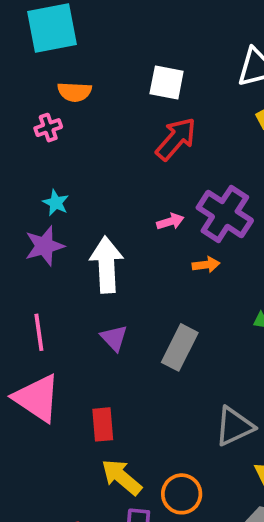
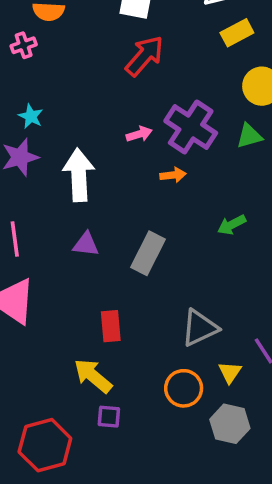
purple triangle: (114, 338) -> (86, 244), turned -40
red rectangle: (103, 424) -> (111, 326), moved
orange circle: (182, 494) -> (184, 388), moved

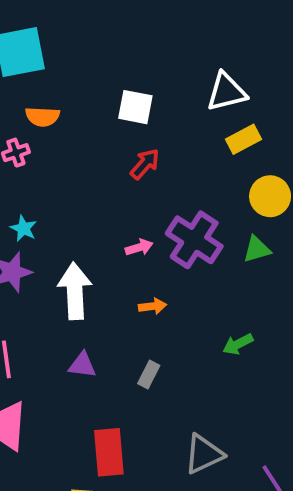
red arrow: (144, 56) -> (145, 164), size x0.7
orange arrow: (173, 175) -> (152, 306), moved
gray rectangle: (148, 253) -> (149, 374), size x0.6
red rectangle: (111, 326) -> (109, 452), size x1.4

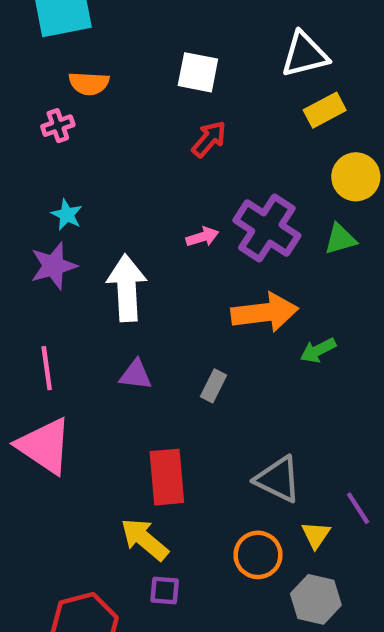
orange arrow: (152, 306) -> (265, 312), moved, size x2.0
gray triangle: (204, 454) -> (278, 479), turned 51

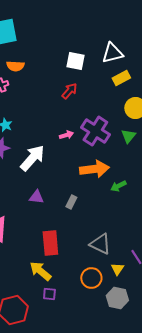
white square: (198, 72) -> (75, 61), moved
green triangle: (340, 239) -> (128, 136), turned -35
white arrow: (127, 288) -> (32, 158), turned 44

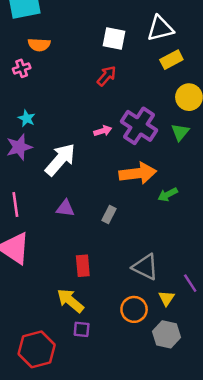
red rectangle: (50, 243) -> (83, 266), size x0.7

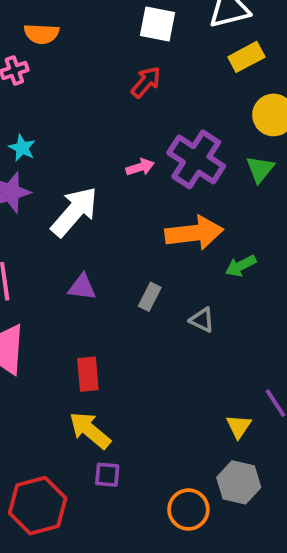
red rectangle: (83, 266) -> (88, 374), moved
gray triangle: (145, 267) -> (202, 320), moved, size x0.6
orange circle: (134, 309) -> (188, 510), moved

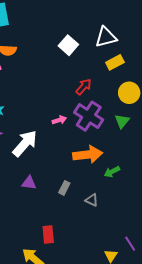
white square: (158, 24) -> (68, 45), turned 30
red arrow: (146, 82) -> (84, 87), moved
red rectangle: (88, 374) -> (48, 235), moved

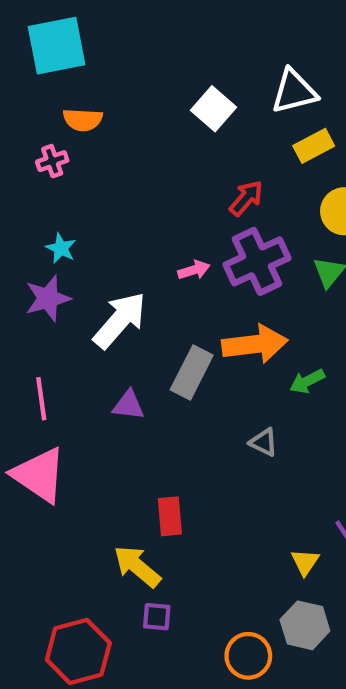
purple cross: (89, 116) -> (257, 261), turned 32
gray rectangle: (64, 188) -> (192, 373), moved, size x1.6

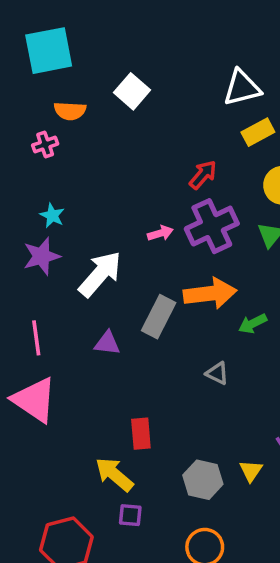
white square: (213, 109) -> (132, 91), moved
gray hexagon: (305, 625) -> (203, 480), moved

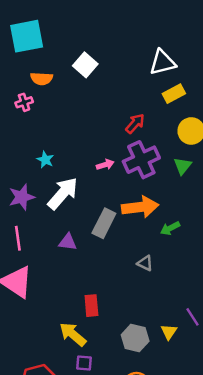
cyan star: (52, 215) -> (45, 160), moved
purple star: (42, 256) -> (22, 197), moved

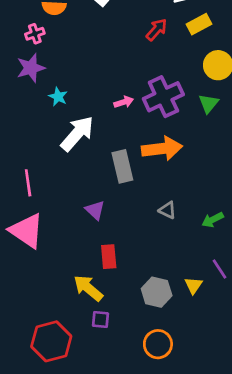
red arrow: (135, 124) -> (157, 30), moved
purple star: (22, 197) -> (31, 68), moved
gray rectangle: (104, 223) -> (122, 166), turned -40
green arrow: (170, 228) -> (213, 220), moved
purple triangle: (68, 242) -> (95, 210), moved, turned 36

